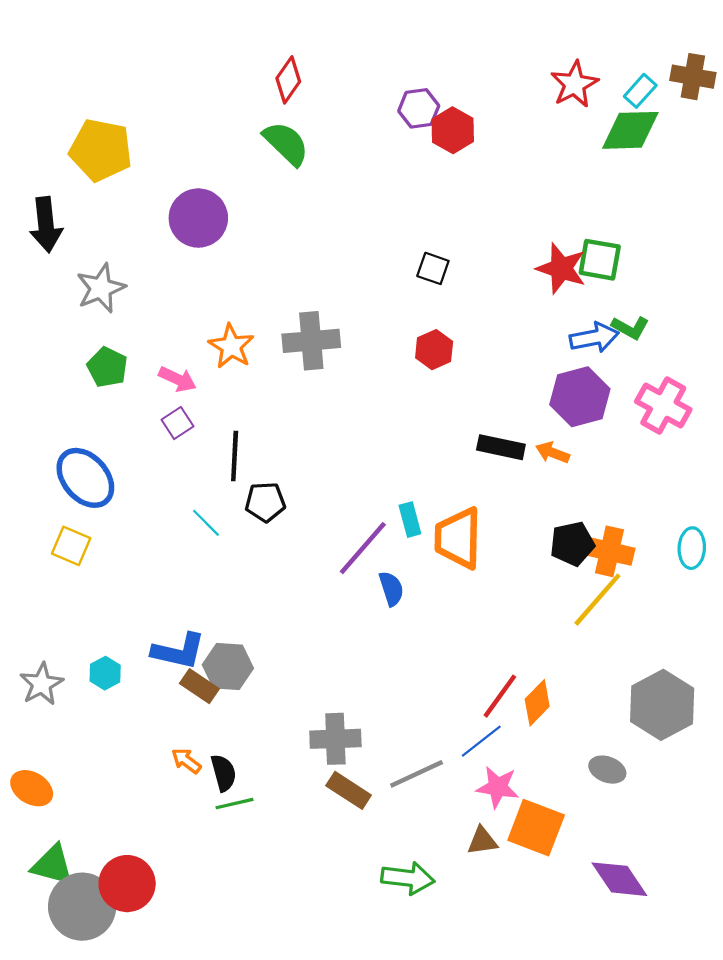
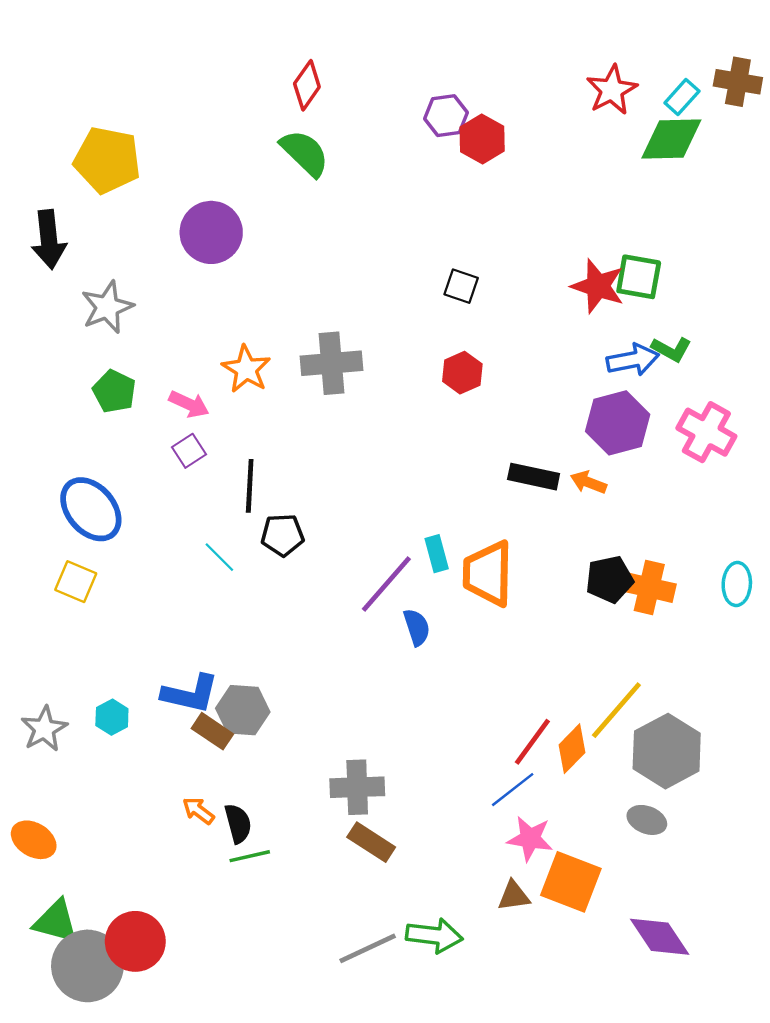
yellow line: (597, 600) -> (616, 710), moved
gray hexagon: (662, 705) -> (667, 751), moved
gray line: (417, 774) -> (368, 948), moved

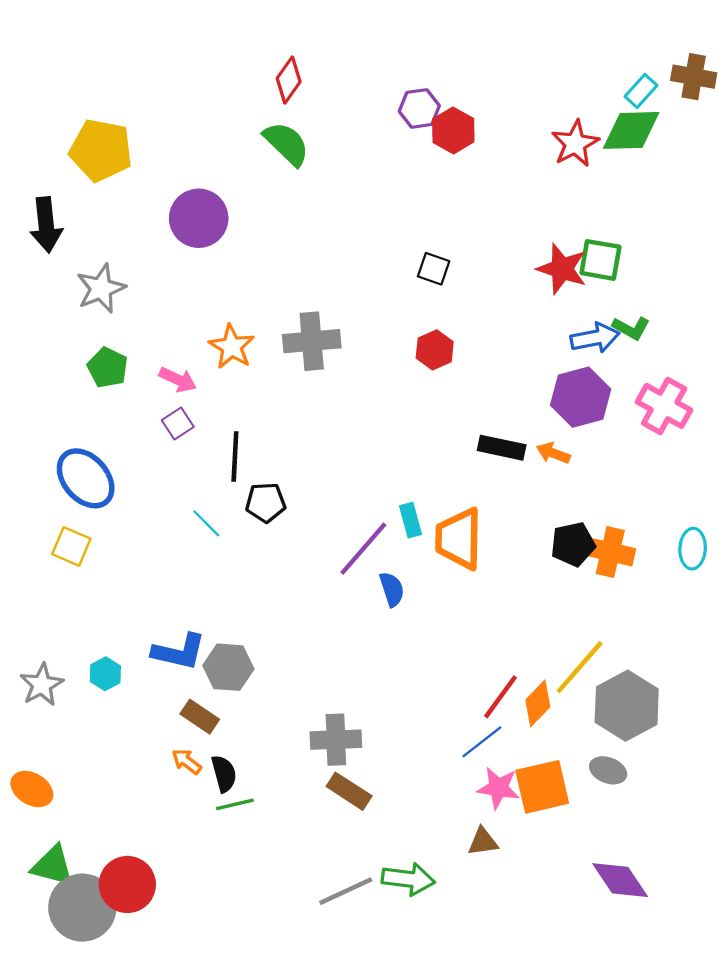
red star: (612, 90) -> (575, 144), moved
brown rectangle: (212, 731) -> (200, 717), moved
orange square: (571, 882) -> (542, 787), moved, turned -34

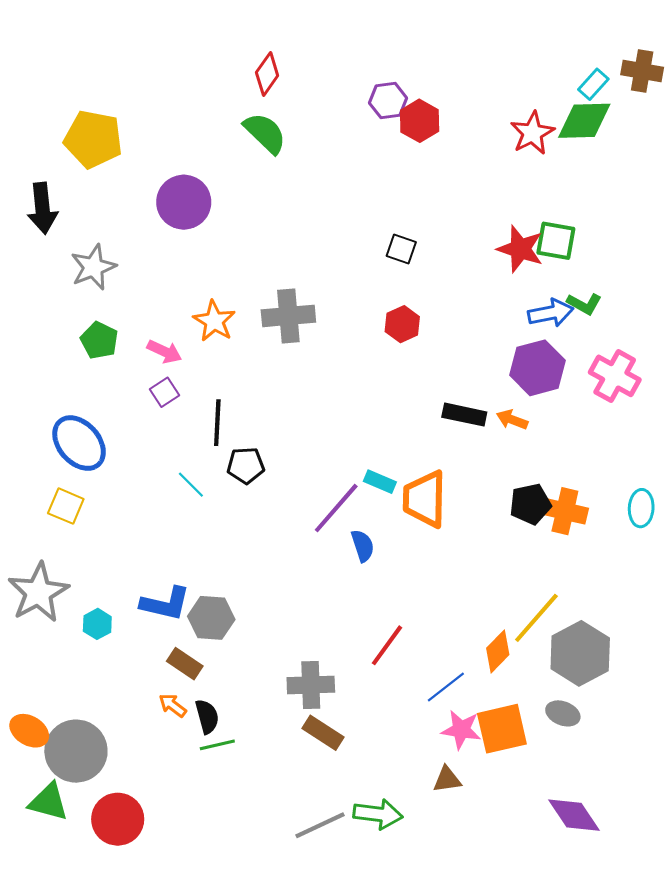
cyan rectangle: (411, 520) -> (380, 482), turned -52
gray star: (42, 685) -> (38, 592), moved, size x1.5
red line: (501, 697) -> (387, 645), moved
gray circle: (82, 908) -> (76, 751), moved

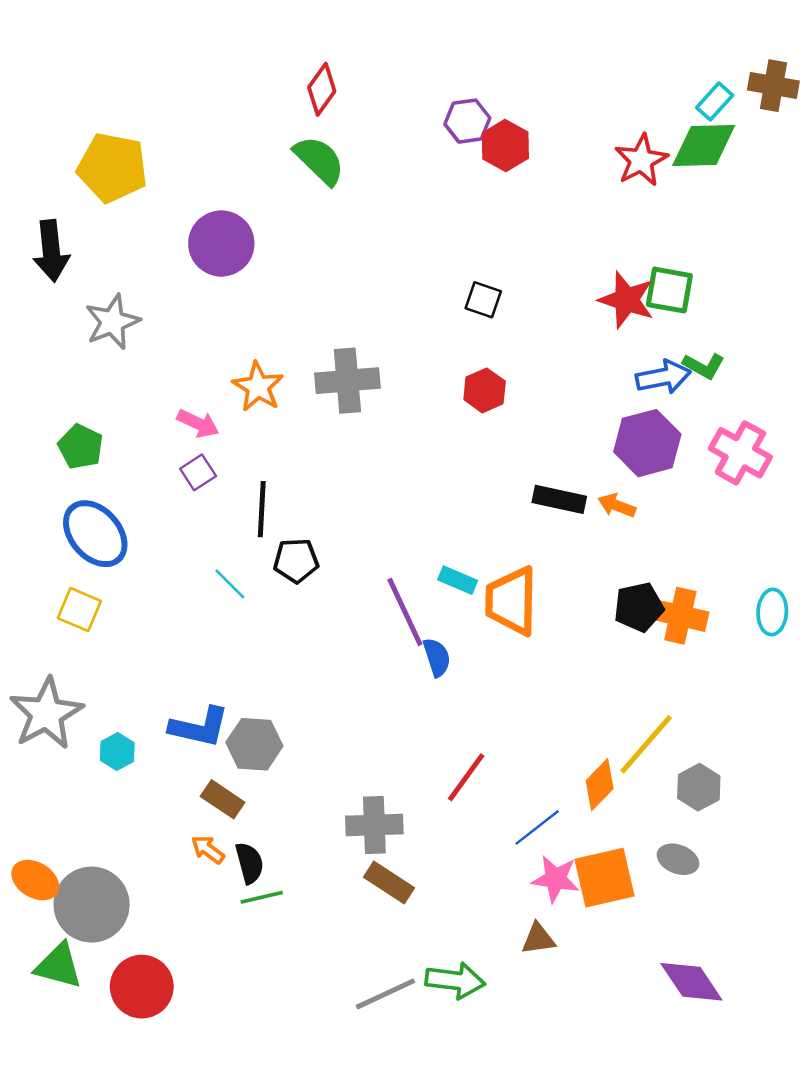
green pentagon: (99, 340) -> (81, 447), moved
purple line: (336, 508) -> (405, 612), turned -66
gray hexagon: (580, 653) -> (699, 787), size x0.6

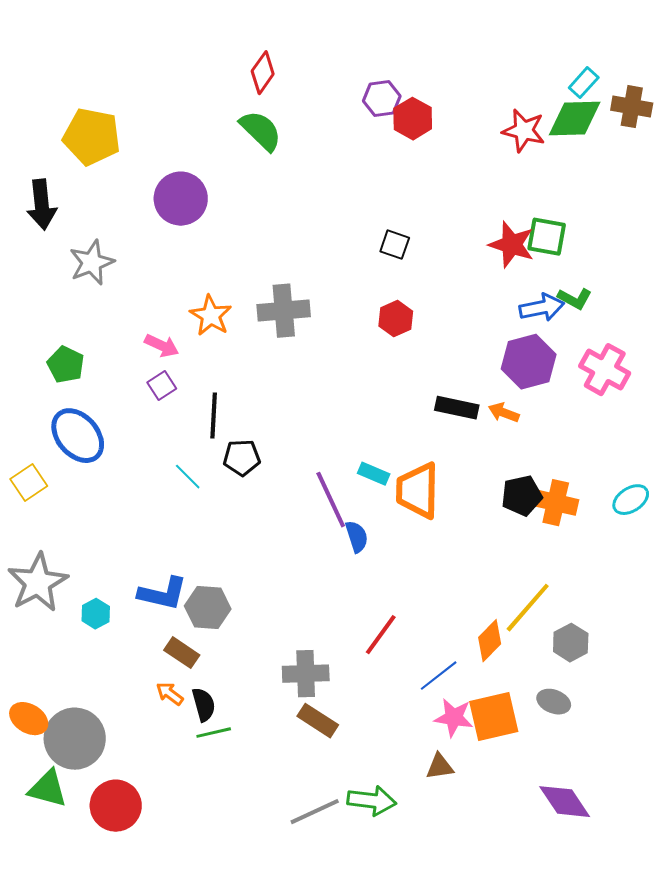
brown cross: (773, 86) -> (632, 107), moved
red star: (641, 160) -> (524, 131), turned -30
yellow square: (79, 610) -> (29, 483), moved, turned 33
cyan ellipse: (772, 612) -> (631, 500), turned 54

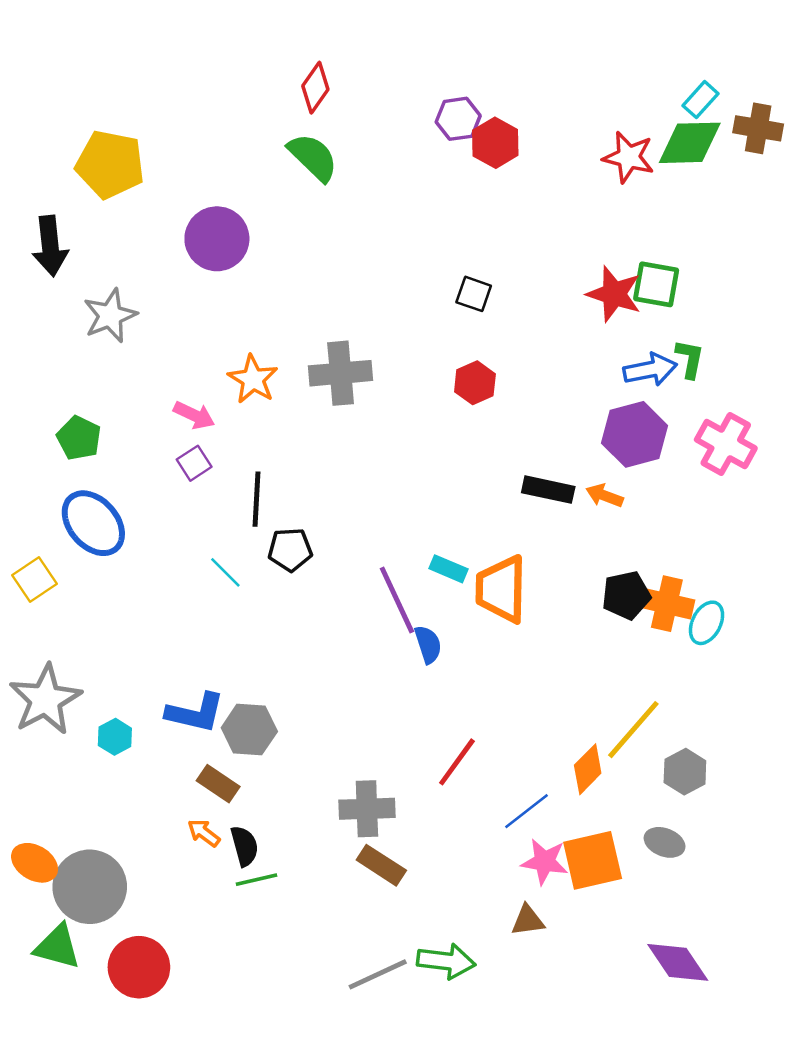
green L-shape: (575, 299) -> (690, 359), turned -108
cyan ellipse: (631, 500) -> (707, 623), moved, turned -30

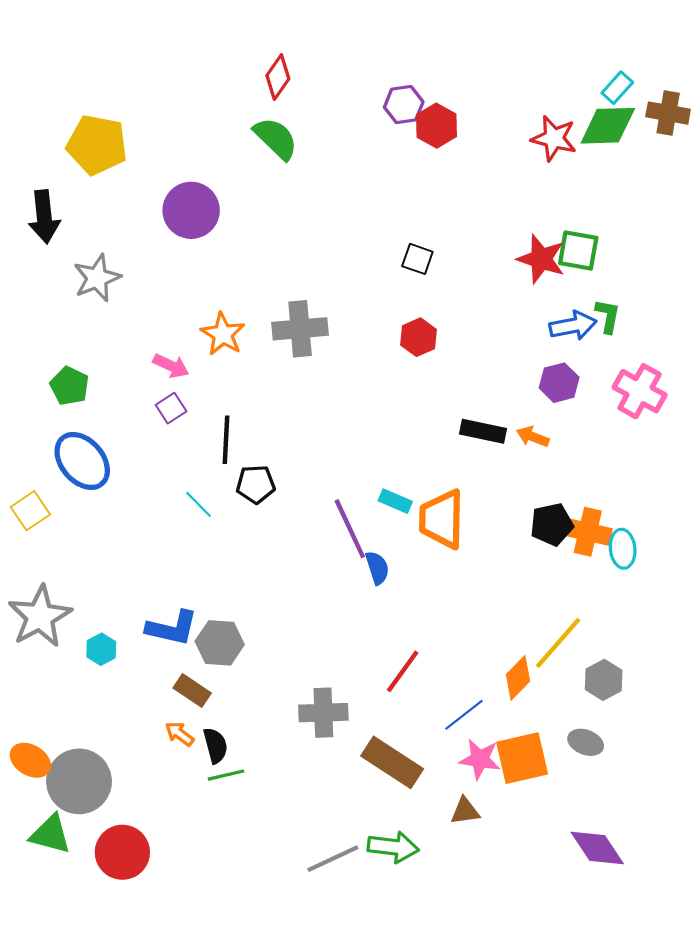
purple hexagon: (635, 434) -> (559, 383), size x0.7
cyan ellipse: (707, 623) -> (623, 549), turned -33
brown rectangle: (381, 865) -> (392, 762), moved, size x1.4

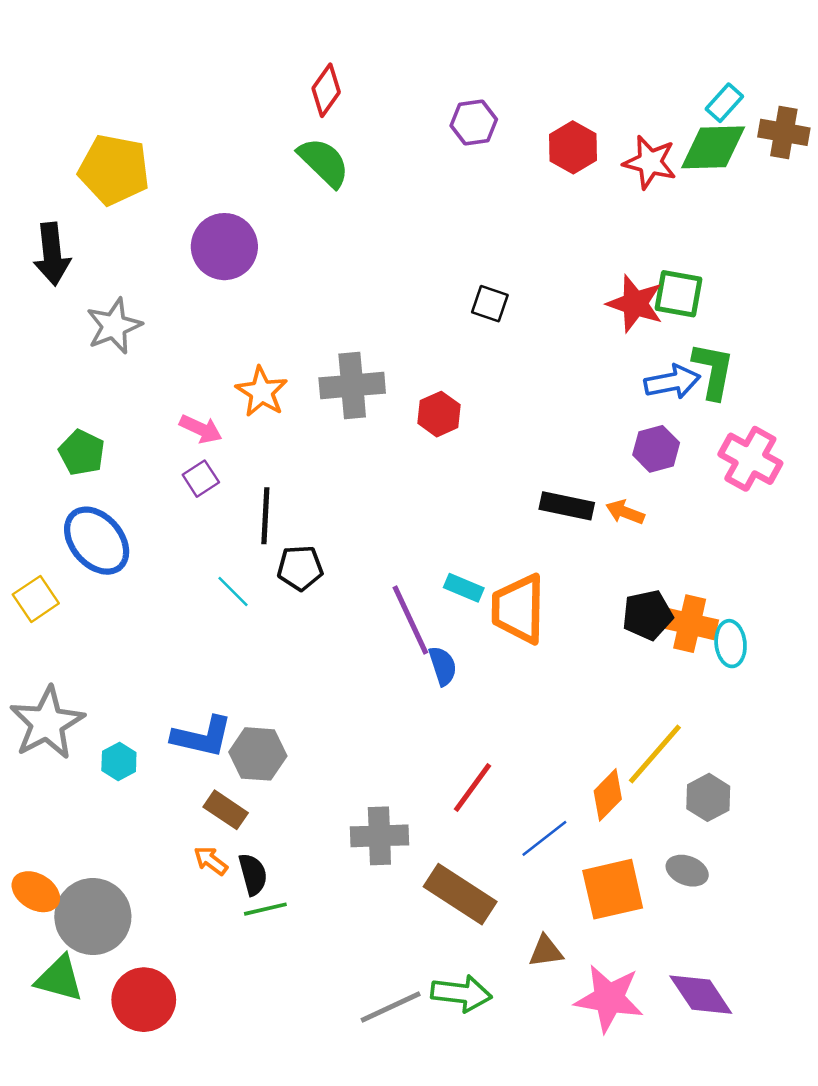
red hexagon: (436, 126) -> (573, 147), moved
green L-shape: (608, 316) -> (713, 371), size x1.4
red hexagon: (419, 337) -> (439, 414), moved
pink star: (480, 759) -> (609, 998), moved, size x1.4

